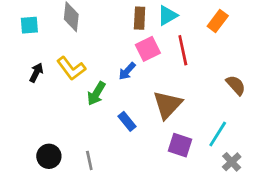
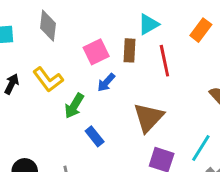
brown rectangle: (140, 18) -> (130, 50), moved
pink square: (148, 49) -> (96, 52), moved
blue rectangle: (127, 121) -> (95, 136), moved

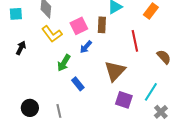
red line: (164, 61) -> (135, 41), moved
yellow L-shape: (48, 80) -> (52, 34), moved

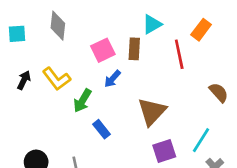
yellow L-shape: (52, 34) -> (57, 79), moved
red line: (135, 41) -> (179, 54), moved
purple square: (124, 100) -> (164, 151), turned -36

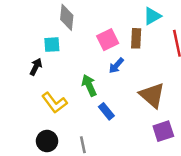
cyan square: (17, 34) -> (52, 45), moved
yellow L-shape: (57, 79) -> (54, 103), moved
green arrow: (82, 101) -> (89, 85), turned 125
brown triangle: (152, 112) -> (152, 95), turned -32

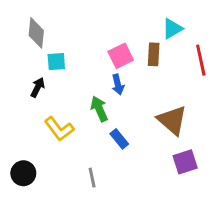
gray diamond: (67, 17) -> (36, 33), moved
blue arrow: (116, 66) -> (118, 84), moved, turned -56
black circle: (47, 141) -> (23, 173), moved

